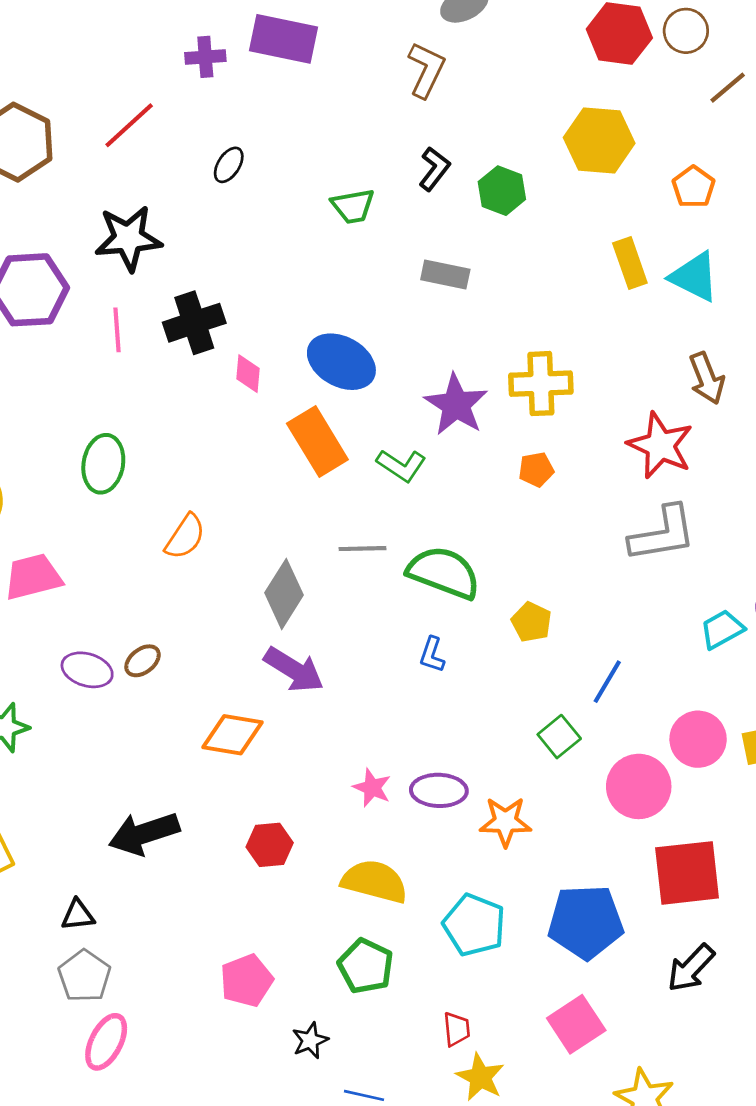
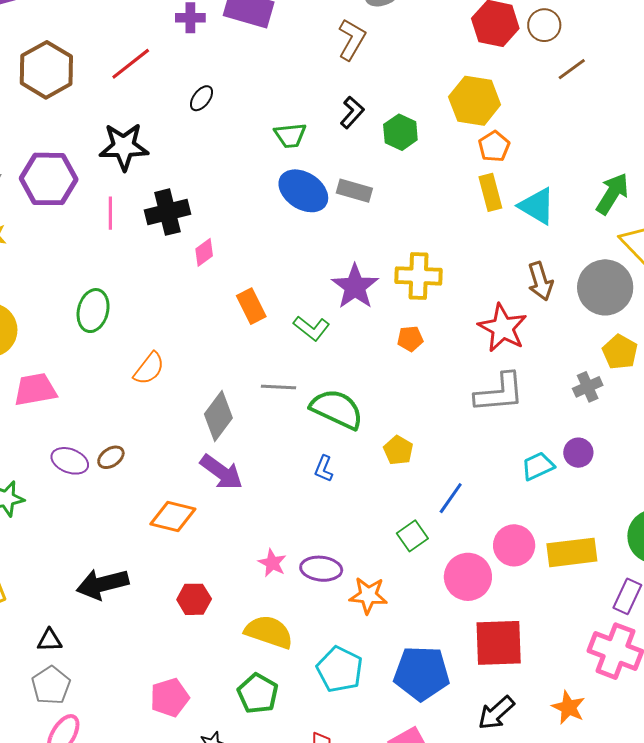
orange pentagon: (694, 187) -> (494, 146), moved
blue ellipse: (341, 362) -> (303, 191), moved
pink diamond: (248, 374) -> (204, 252), turned 44
orange rectangle: (317, 442) -> (251, 306), size x0.7

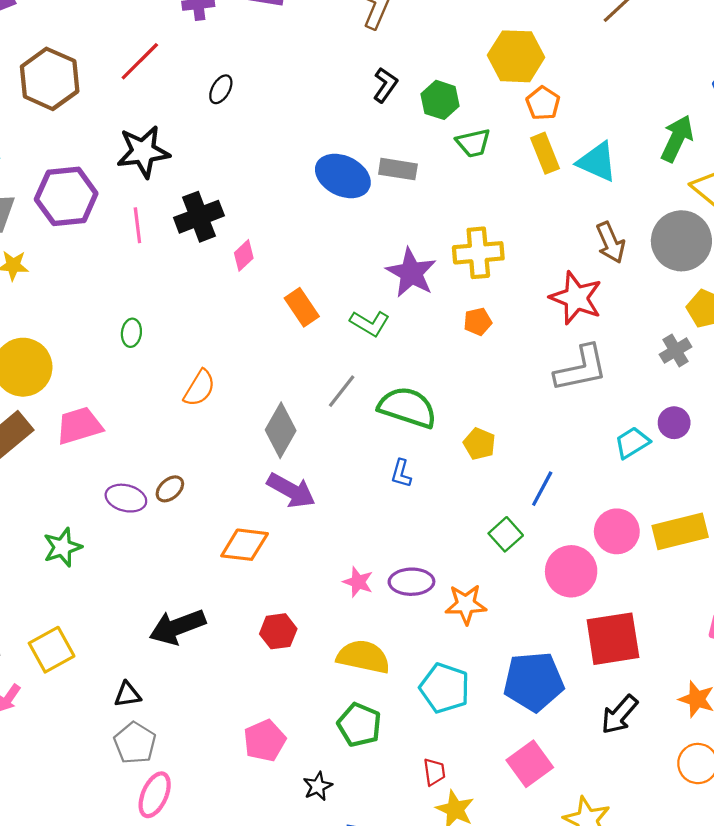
green trapezoid: (290, 135) -> (473, 143), moved
green ellipse: (93, 311) -> (131, 333), size x0.6
gray line: (278, 387) -> (342, 391), turned -48

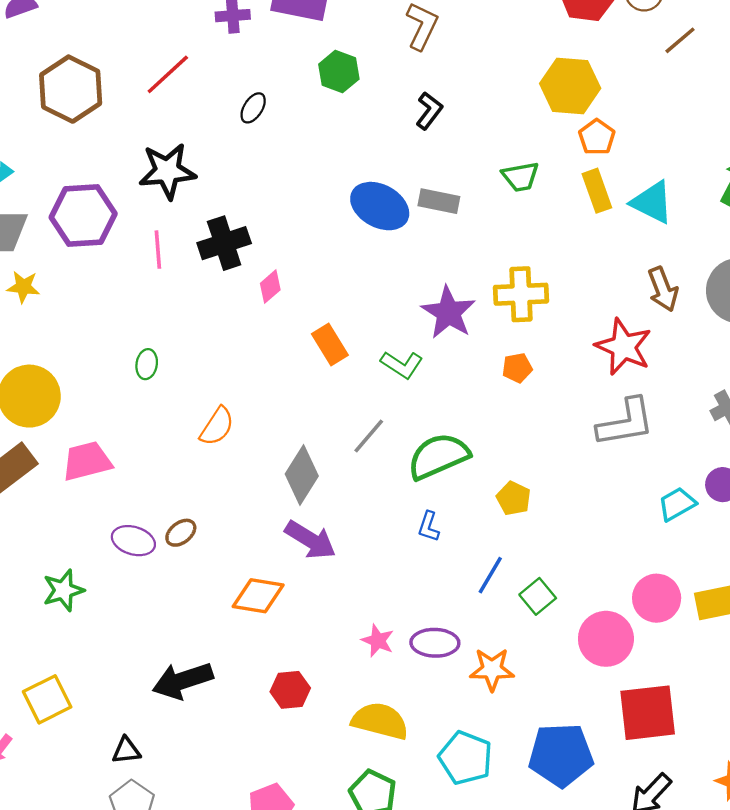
green hexagon: (440, 100) -> (339, 72), moved
green semicircle: (407, 407) -> (438, 456), turned -44
blue line: (542, 489) -> (490, 575), moved

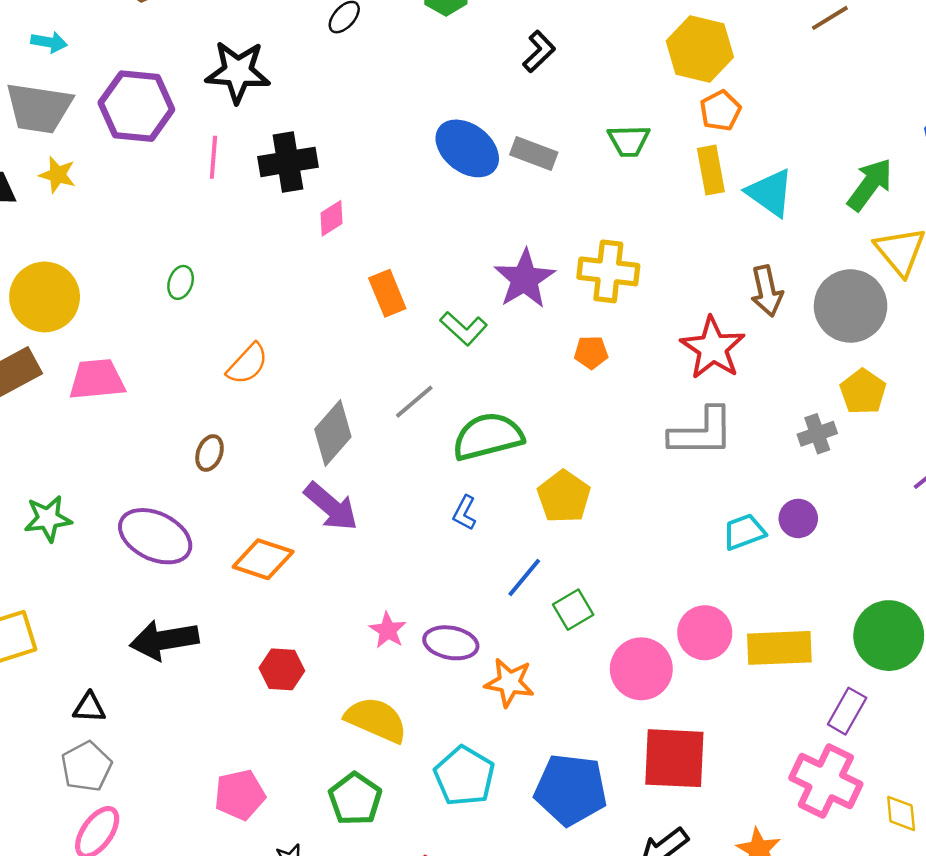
yellow pentagon: (514, 498) -> (564, 497), size x1.4
brown ellipse: (181, 533) -> (210, 453), moved, turned -40
purple ellipse: (133, 541) -> (155, 536), moved, size x1.5

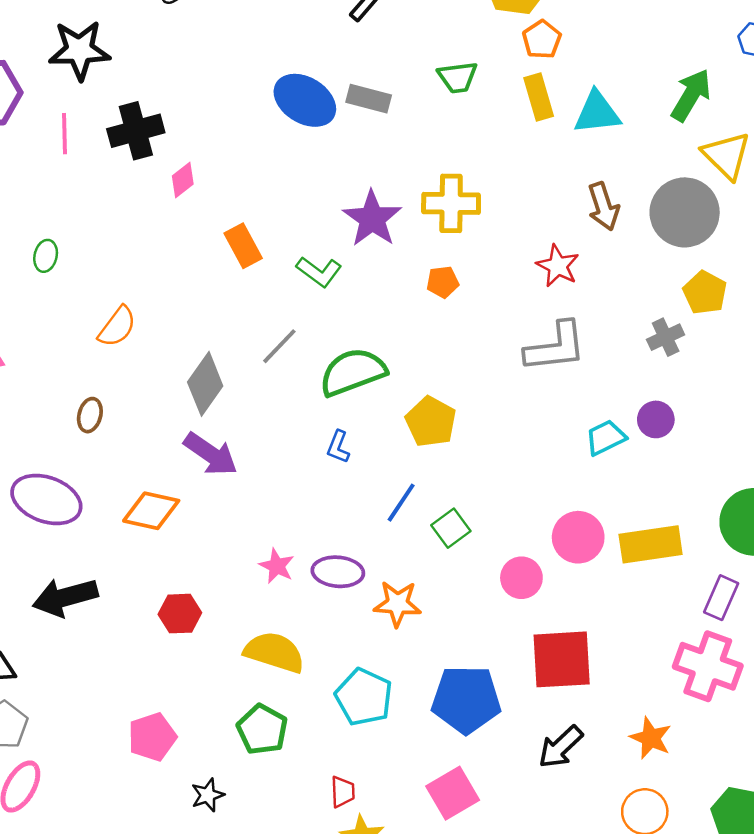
cyan triangle: (770, 193) -> (597, 113), turned -36
red star: (713, 348) -> (558, 266), size x0.7
pink circle: (641, 669) -> (521, 578), size x0.7

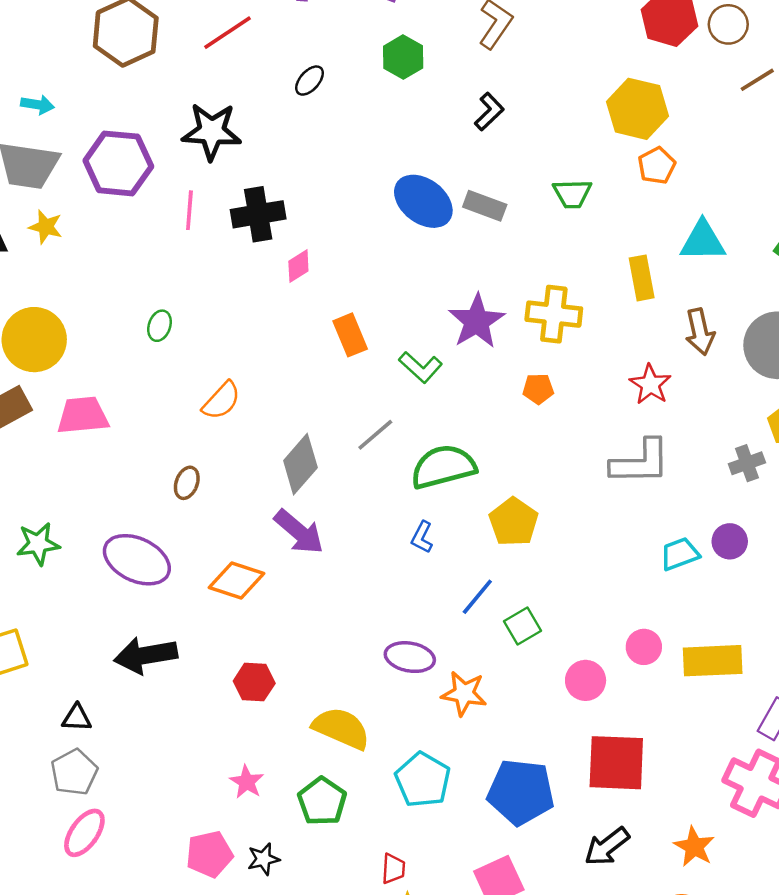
yellow rectangle: (539, 97) -> (642, 278), moved
pink circle: (578, 537) -> (644, 647), size x0.7
pink star: (277, 566) -> (247, 782), moved
pink pentagon: (152, 737) -> (209, 854), moved

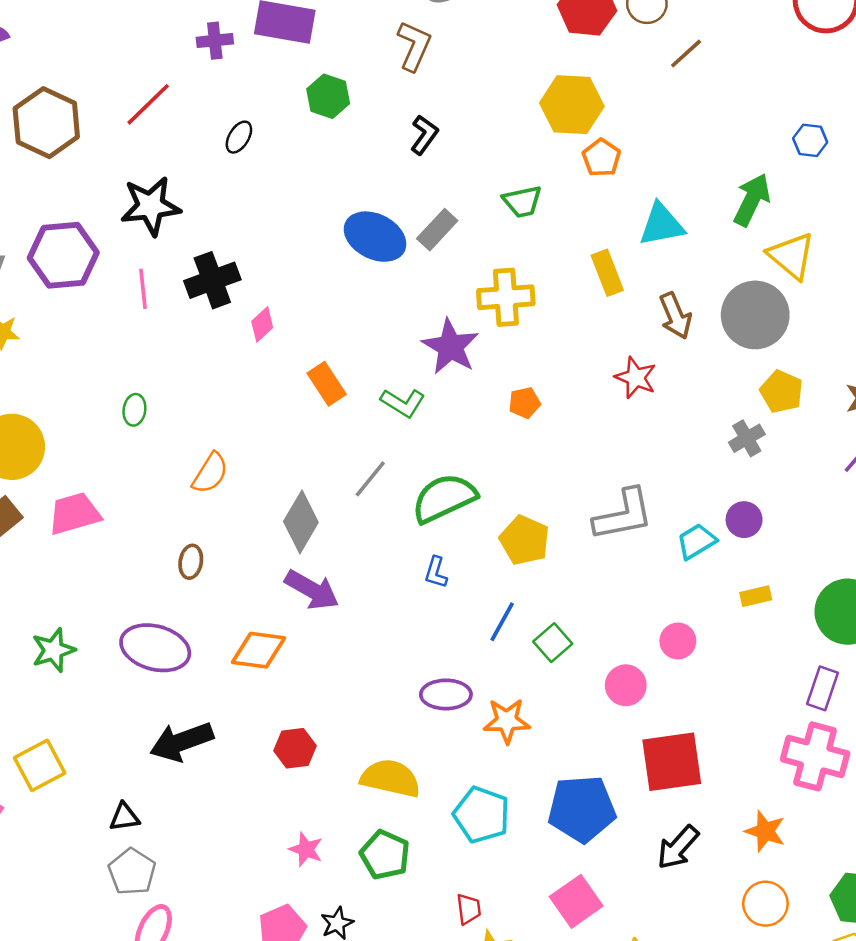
gray rectangle: (485, 206) -> (437, 230), turned -57
yellow cross: (554, 314) -> (506, 297), moved
gray L-shape: (640, 462) -> (623, 515), moved
yellow rectangle: (713, 661) -> (756, 596), moved, size x0.5

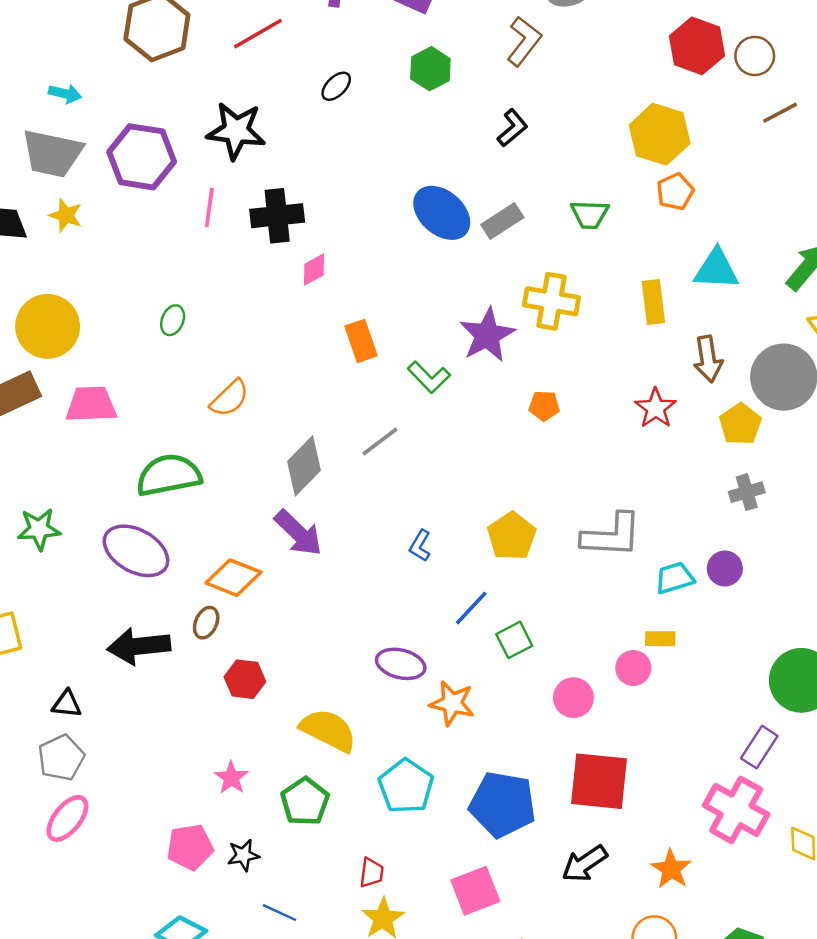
yellow pentagon: (782, 392) -> (740, 424), moved
green semicircle: (444, 498) -> (169, 475), moved
brown ellipse: (191, 562) -> (206, 623), moved
yellow rectangle: (756, 596) -> (660, 639), moved

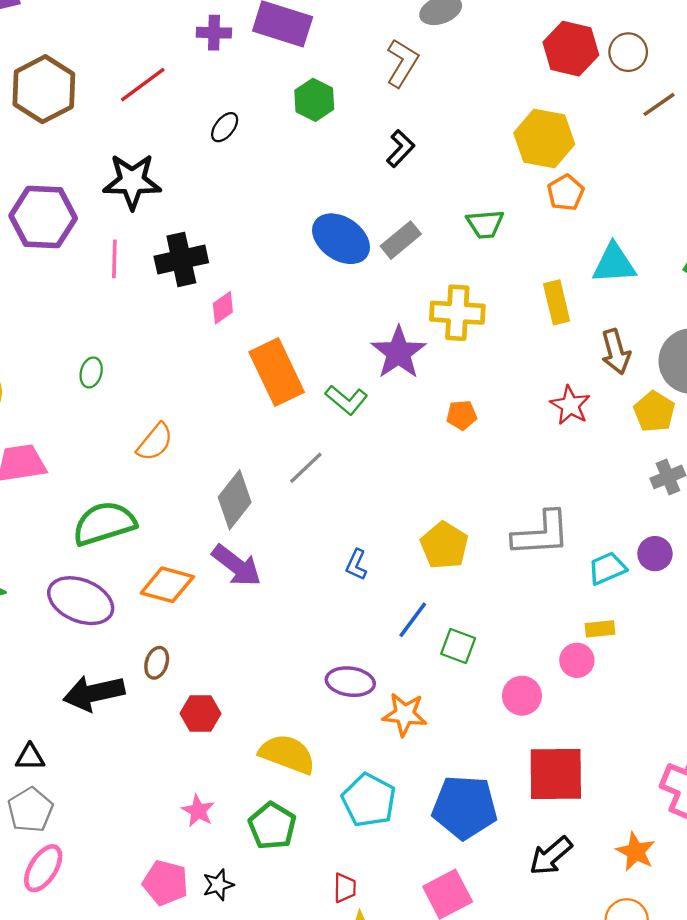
orange rectangle: (361, 341) -> (277, 372), size x1.6
orange diamond: (233, 578) -> (167, 585), moved
green square: (514, 640) -> (458, 646), turned -36
pink pentagon: (190, 847) -> (166, 883), turned 30

